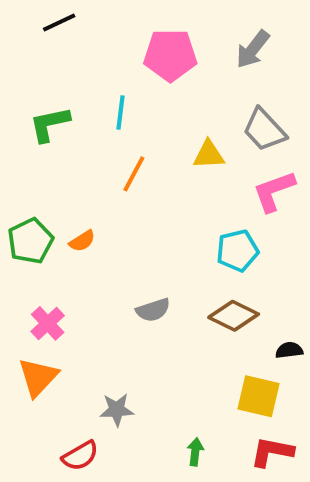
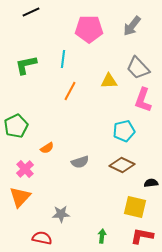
pink L-shape: (274, 191) -> (143, 100), turned -50
orange semicircle: (82, 241) -> (47, 148), moved
red semicircle: (80, 456) -> (42, 238), turned -138

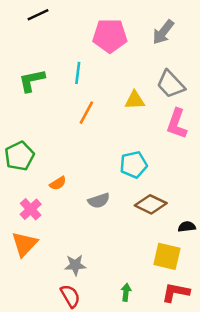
cyan pentagon: (124, 131) -> (133, 165), moved
red semicircle: (42, 238) -> (70, 296), moved, turned 48

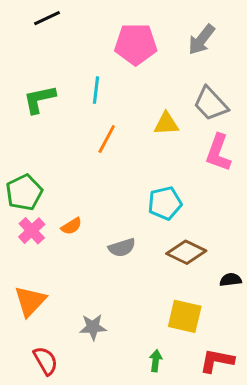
pink cross: (31, 209) -> (32, 231), moved
yellow square: (167, 256) -> (185, 316), moved
red semicircle: (70, 296) -> (46, 361), moved

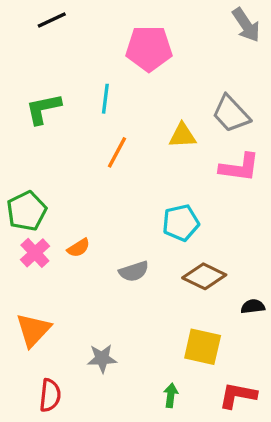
gray arrow: (201, 40) -> (246, 25), moved, turned -72
pink L-shape: (218, 153) -> (239, 167), turned -102
red semicircle: (46, 361) -> (50, 395), turned 36

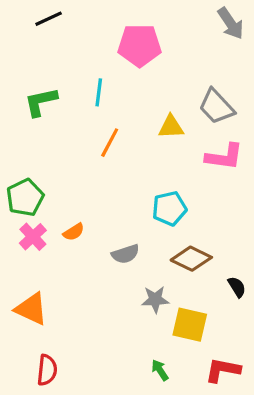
black semicircle: (253, 307) -> (237, 287), turned 65
orange triangle: (33, 330) -> (31, 309), turned -48
gray star: (102, 358) -> (155, 299), moved
green arrow: (171, 395) -> (160, 370), turned -40

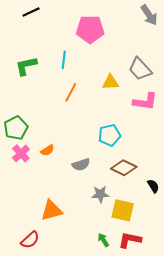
orange triangle: (31, 309) -> (51, 210), moved, turned -40
red semicircle: (47, 370) -> (30, 240), turned 42
red L-shape: (223, 370) -> (130, 240), moved

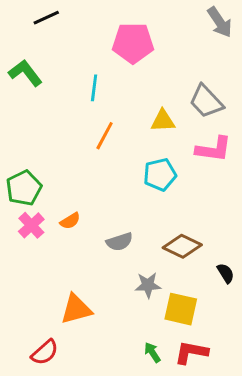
green L-shape: (26, 66) -> (25, 73), moved, turned 65
cyan pentagon: (109, 135) -> (160, 175), moved

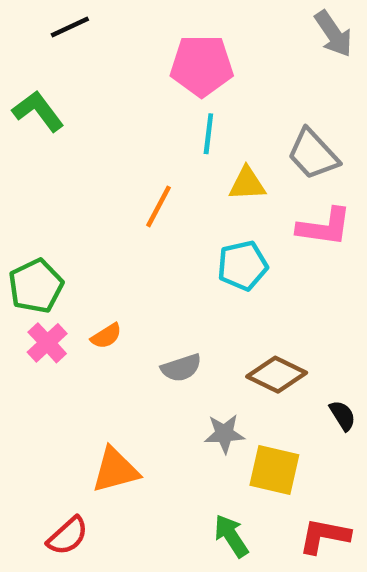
cyan line: (94, 88) -> (208, 134), moved
green arrow: (152, 352) -> (231, 536), size x1.4
red L-shape: (191, 352) -> (324, 536), moved

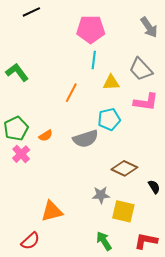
gray arrow: (333, 34) -> (149, 27), moved
green L-shape: (38, 111) -> (17, 72), moved
orange semicircle: (106, 336) -> (46, 136), moved
gray semicircle: (181, 368) -> (86, 139), moved, size x1.4

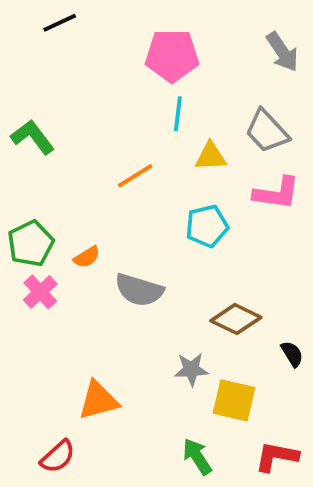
orange line: (71, 93) -> (135, 176), turned 30
gray semicircle: (86, 139) -> (139, 290), moved, turned 35

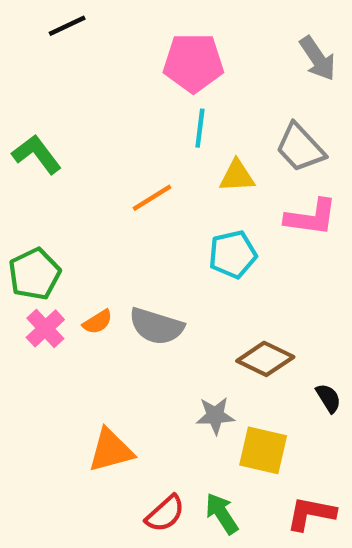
orange semicircle: (87, 257) -> (98, 322), moved
red semicircle: (58, 457) -> (165, 514), moved

